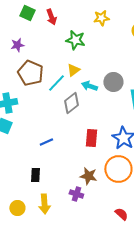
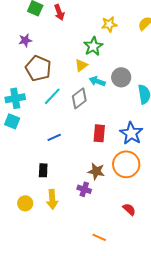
yellow star: (101, 18) -> (109, 24), moved
green star: (75, 40) -> (93, 46), moved, turned 30
cyan line: (56, 83) -> (52, 96), moved

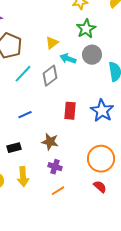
green star: (93, 46) -> (86, 29), moved
orange circle: (126, 164) -> (101, 159), moved
black rectangle: (43, 170) -> (14, 148), turned 72
brown star: (96, 171) -> (50, 142), moved
orange line: (99, 237) -> (58, 191), moved, turned -56

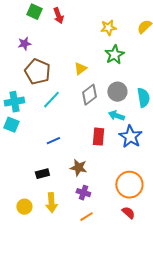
gray circle: (92, 55) -> (117, 92), moved
cyan arrow: (68, 59) -> (116, 116), moved
gray diamond: (50, 76) -> (89, 95), moved

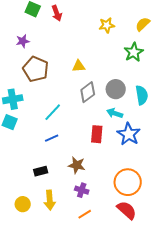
green star: (114, 55) -> (134, 52), moved
yellow triangle: (80, 69) -> (79, 66), turned 32
cyan line: (51, 100) -> (53, 112), moved
red semicircle: (128, 213) -> (127, 210), size x1.5

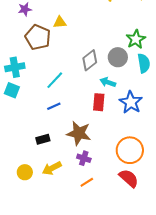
green star: (134, 52) -> (136, 39), moved
yellow triangle: (79, 66) -> (60, 22), moved
cyan arrow: (115, 113) -> (108, 82), moved
brown star: (77, 165) -> (79, 133), size x1.4
yellow arrow: (50, 200) -> (52, 168), turned 66

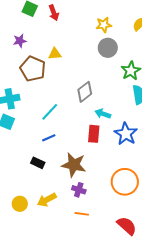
gray circle: (118, 57) -> (108, 48), moved
black rectangle: (43, 139) -> (38, 163), moved, turned 40
red semicircle: (129, 178) -> (127, 226), moved
orange line: (87, 182) -> (82, 214), turned 40

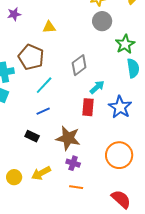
brown pentagon: (33, 69) -> (31, 57), moved
cyan arrow: (103, 114) -> (97, 87), turned 119

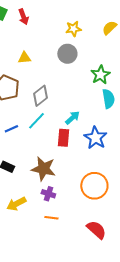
gray circle: (102, 21) -> (67, 54), moved
gray diamond: (79, 65) -> (40, 96), moved
cyan line: (44, 85) -> (36, 121), moved
blue line: (43, 111) -> (11, 129), moved

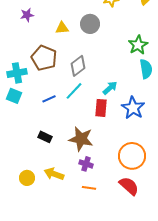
gray circle: (67, 54) -> (90, 24), moved
yellow arrow: (16, 204) -> (54, 174), turned 48
red semicircle: (96, 230) -> (129, 186), moved

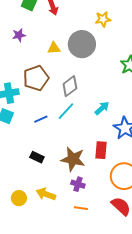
gray circle: (90, 24) -> (82, 44), size x1.4
brown pentagon: (44, 58) -> (36, 78), turned 30
red rectangle: (101, 108) -> (101, 150), moved

